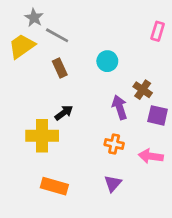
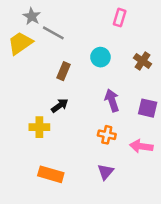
pink rectangle: (158, 31) -> (120, 18), moved
brown rectangle: (60, 68) -> (64, 71), moved, turned 48
brown cross: (143, 90) -> (143, 61), moved
yellow cross: (42, 136) -> (39, 127), size x0.7

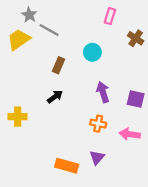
brown cross: (143, 61) -> (136, 38), moved
yellow cross: (39, 127) -> (18, 117), moved
orange rectangle: (51, 174) -> (67, 166), moved

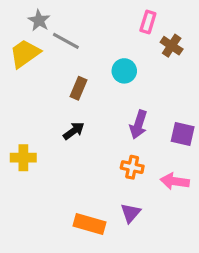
brown cross: (136, 38) -> (172, 46), moved
purple arrow: (103, 92) -> (138, 125), turned -144

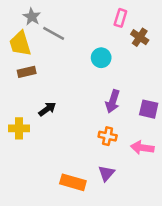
yellow trapezoid: (25, 54) -> (20, 44), turned -72
brown rectangle: (79, 88) -> (27, 72), moved, turned 54
black arrow: (74, 131) -> (47, 109), moved

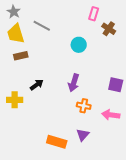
gray star: (32, 17) -> (14, 12), moved
purple arrow: (113, 101) -> (74, 83), moved

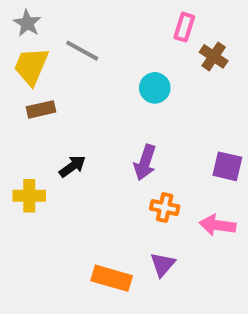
yellow trapezoid: (16, 34) -> (31, 66), turned 40

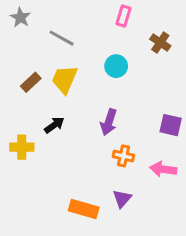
pink rectangle: (184, 27) -> (123, 16), moved
yellow trapezoid: (31, 66) -> (65, 79), moved
brown rectangle: (41, 109) -> (31, 82), turned -30

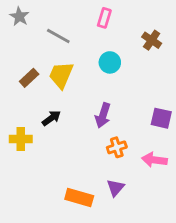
pink rectangle: (123, 16) -> (104, 18), moved
orange cross: (123, 156) -> (117, 147), turned -30

